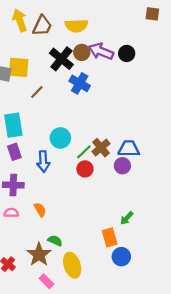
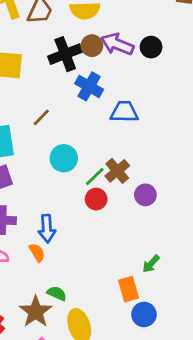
black cross: (61, 59) -> (65, 54), turned 30
brown line: (37, 92) -> (41, 117), moved
blue trapezoid: (129, 149) -> (124, 112), moved
blue arrow: (43, 161) -> (47, 229), moved

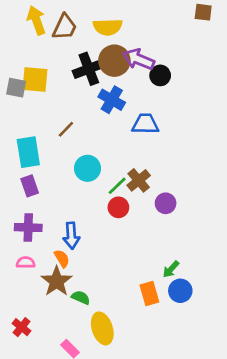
brown circle: (92, 46) -> (114, 61), size x1.5
black circle: (151, 47) -> (160, 75), moved
brown star: (36, 312) -> (57, 281), moved
blue circle: (144, 314) -> (180, 291), moved

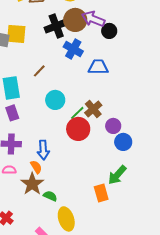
red circle: (118, 207) -> (78, 129), size x1.5
green arrow: (171, 269) -> (117, 175), size x1.5
blue circle: (180, 291) -> (123, 142), moved

